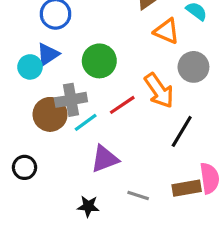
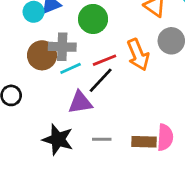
black line: (182, 131) -> (101, 80), moved
gray line: (138, 196) -> (102, 139), turned -30
black star: (88, 206) -> (58, 140), size x1.6

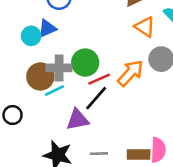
green circle: (93, 19) -> (85, 63), moved
orange arrow: (138, 55) -> (130, 73), turned -112
cyan line: (71, 68) -> (54, 91), moved

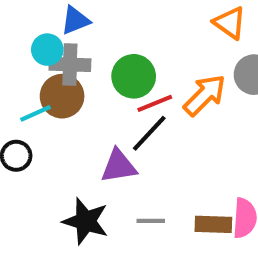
cyan circle: (31, 36) -> (47, 50), moved
gray cross: (59, 68) -> (70, 65), moved
cyan line: (54, 91) -> (36, 113), moved

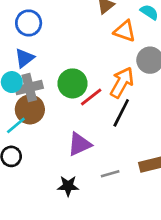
black line: (149, 133) -> (121, 113), moved
black star: (86, 221) -> (68, 186), size x0.7

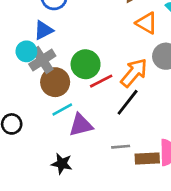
gray cross: (29, 88) -> (42, 60), turned -30
brown circle: (30, 109) -> (55, 82), moved
cyan line: (16, 125) -> (62, 109), moved
gray line: (110, 174) -> (121, 147), moved

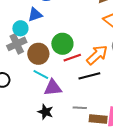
gray cross: (42, 60) -> (17, 44), moved
black line: (128, 102) -> (89, 76), turned 30
cyan line: (62, 109) -> (41, 74), turned 49
black star: (62, 164) -> (45, 112), moved

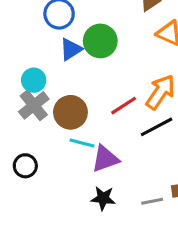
blue triangle: (35, 15) -> (71, 49), moved
green circle: (62, 44) -> (100, 41), moved
gray line: (80, 108) -> (152, 201), moved

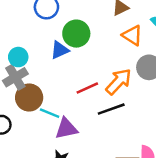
blue triangle: (71, 49) -> (60, 50), moved
brown circle: (70, 112) -> (29, 98), moved

